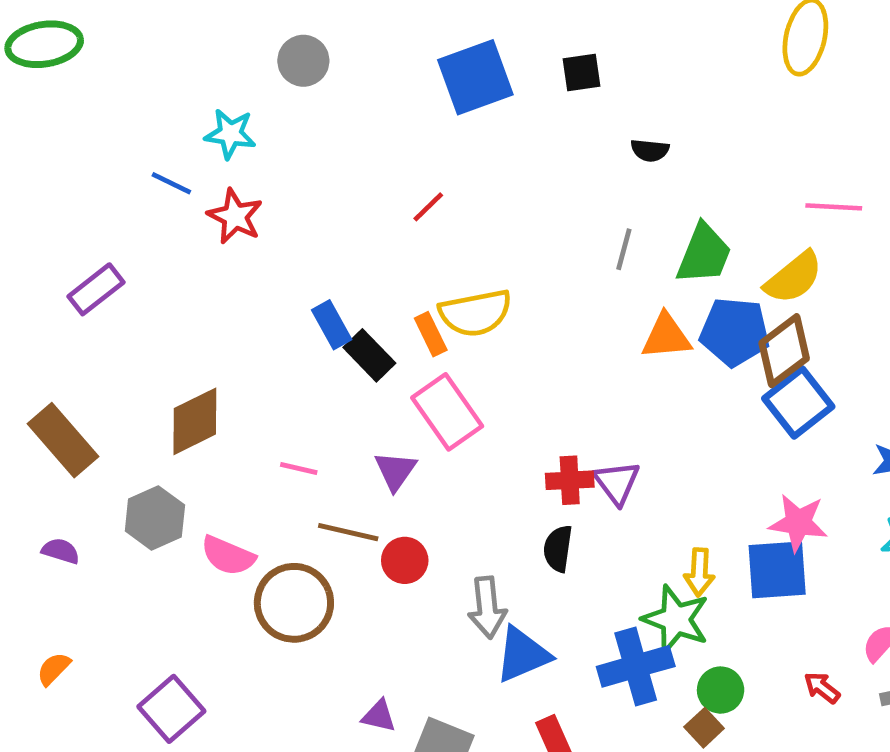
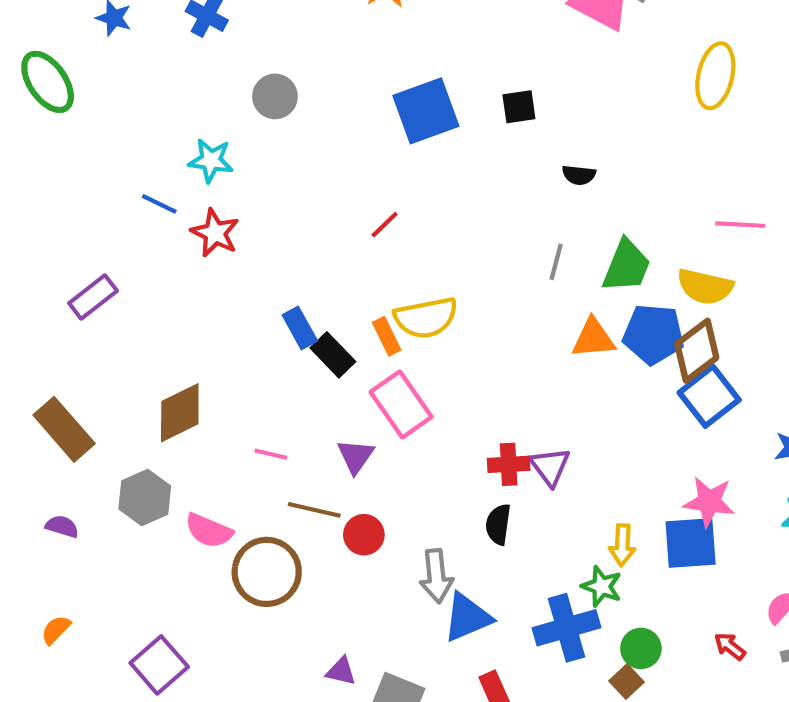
green ellipse: (44, 44) -> (48, 82), turned 64
yellow semicircle: (794, 278) -> (705, 287), turned 52
green star: (676, 619) -> (602, 586), size x0.7

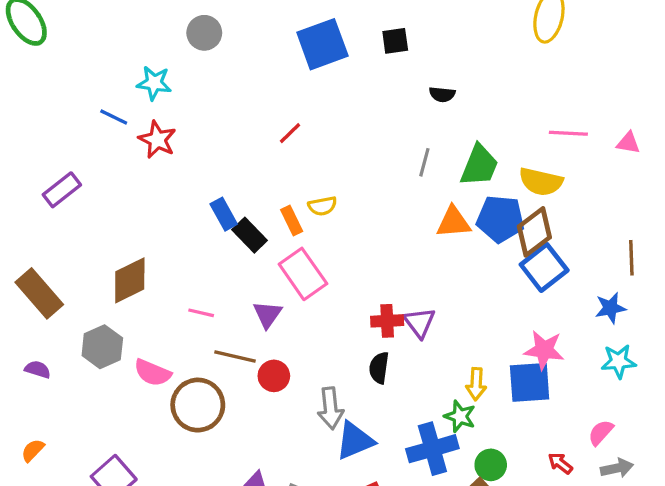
yellow semicircle: (426, 318) -> (322, 206), size x0.6

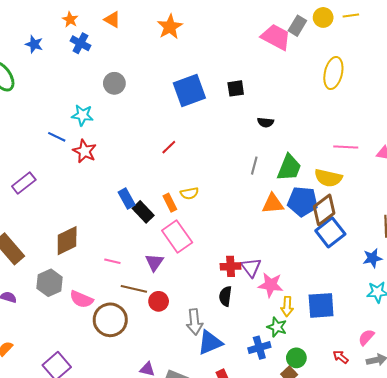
pink star: (544, 350) -> (271, 285), moved
blue cross: (432, 449) -> (259, 348), size x0.7

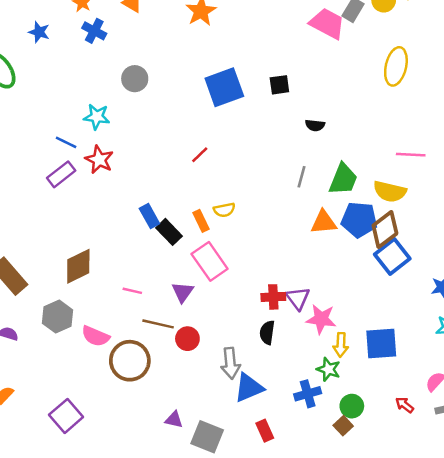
purple rectangle: (24, 183) -> (61, 174), moved

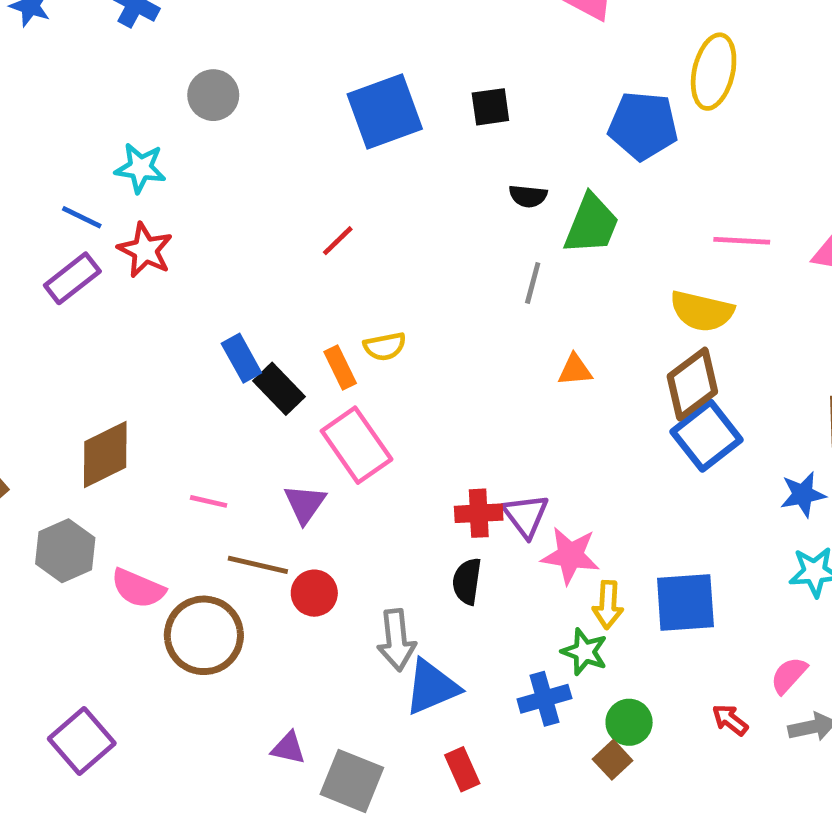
black semicircle: (315, 125) -> (528, 196), moved
green trapezoid: (343, 179) -> (591, 224), moved
blue pentagon: (359, 220) -> (643, 126), moved
orange triangle: (324, 222) -> (575, 370), size x0.7

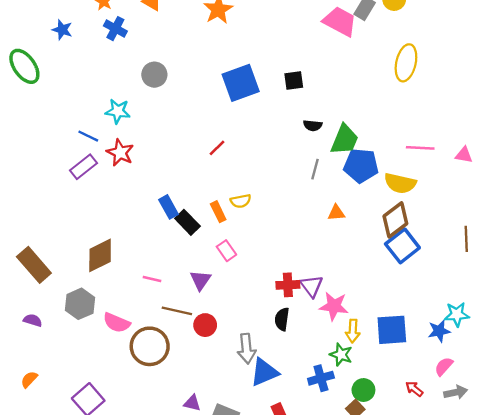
blue pentagon: (643, 126) -> (361, 166), moved
pink rectangle: (357, 445) -> (226, 251), size x0.6
blue star: (803, 494) -> (439, 331), moved

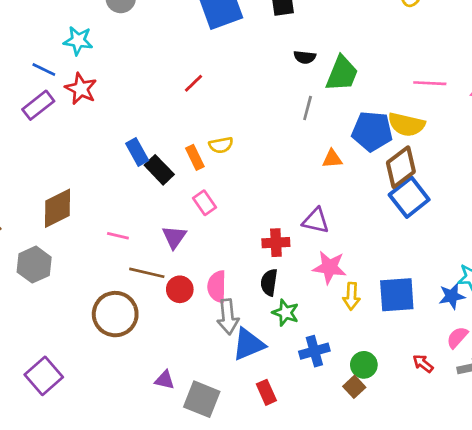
blue pentagon: (361, 166) -> (372, 131), moved
purple triangle: (311, 286) -> (316, 221), moved, turned -40
pink semicircle: (117, 323) -> (217, 287), moved, turned 68
green star: (341, 355) -> (286, 313), moved

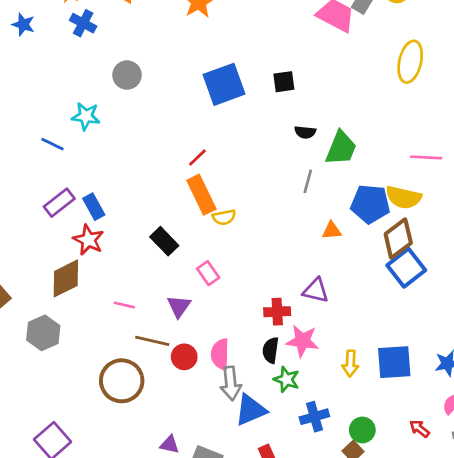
red star: (81, 89) -> (88, 240), moved
purple rectangle: (38, 105) -> (59, 203), moved
blue rectangle: (137, 152) -> (94, 207), moved
orange rectangle: (195, 157) -> (201, 195), moved, size x1.6
pink star: (330, 267) -> (302, 341), moved

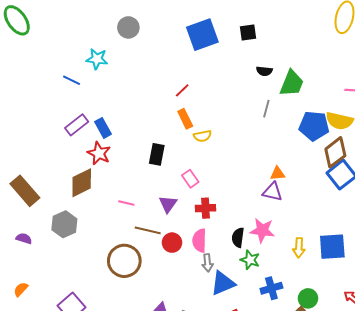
orange rectangle: (201, 195) -> (185, 119), size x0.7
orange triangle: (332, 231) -> (278, 174), moved
black rectangle: (164, 241) -> (157, 154), turned 55
red cross: (277, 312) -> (205, 208), moved
gray arrow: (231, 383) -> (208, 263), size x0.7

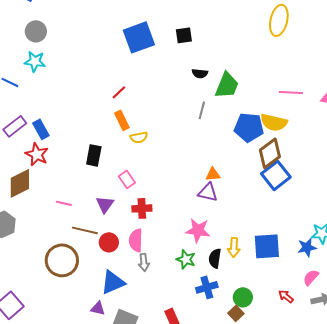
gray circle: (128, 27) -> (36, 31), moved
black semicircle: (238, 238) -> (215, 258), moved
blue triangle: (223, 283) -> (113, 282), moved

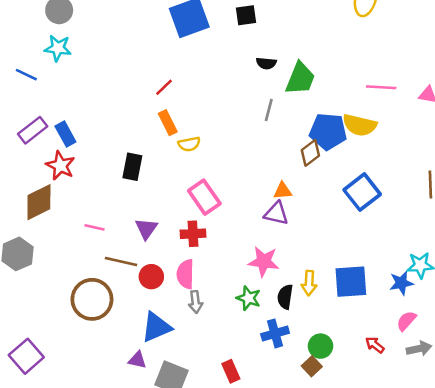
brown diamond: (270, 153) -> (310, 153), moved, size x0.7
pink rectangle: (127, 179) -> (204, 197), moved, size x1.5

